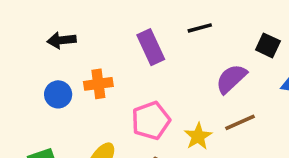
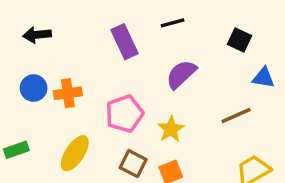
purple semicircle: (231, 79) -> (181, 74), moved
orange cross: (98, 84) -> (68, 93), moved
brown line: (240, 122) -> (236, 115), moved

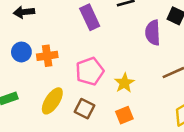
purple semicircle: (181, 74) -> (153, 33), moved, turned -50
brown square: (133, 164) -> (85, 109), moved

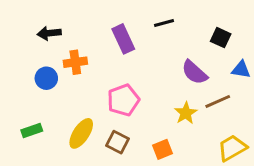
purple semicircle: (153, 33) -> (194, 72), moved, turned -45
orange cross: (47, 56) -> (75, 62), moved
yellow star: (124, 83) -> (186, 113), moved

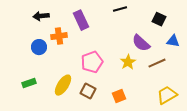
purple rectangle: (123, 39) -> (81, 20), moved
yellow star: (186, 113) -> (128, 62), moved

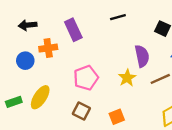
purple semicircle: (141, 43) -> (142, 56), turned -144
yellow ellipse: (63, 85) -> (40, 97), moved

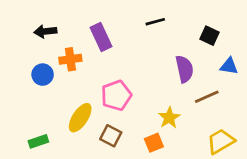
yellow star: (127, 78) -> (169, 118), moved
yellow ellipse: (40, 97) -> (80, 118), moved
green rectangle: (14, 102) -> (38, 141), moved

